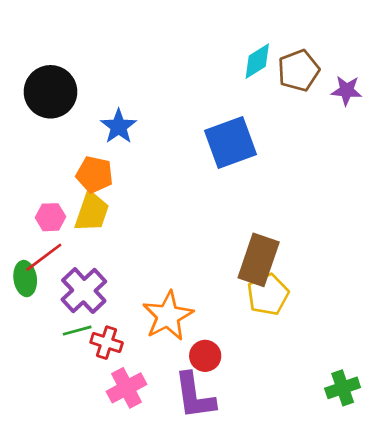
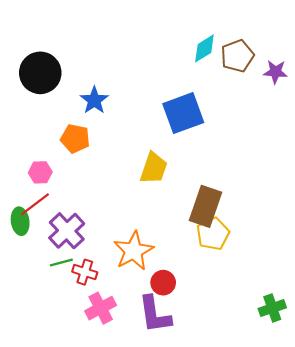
yellow trapezoid: (92, 212) -> (154, 168), moved

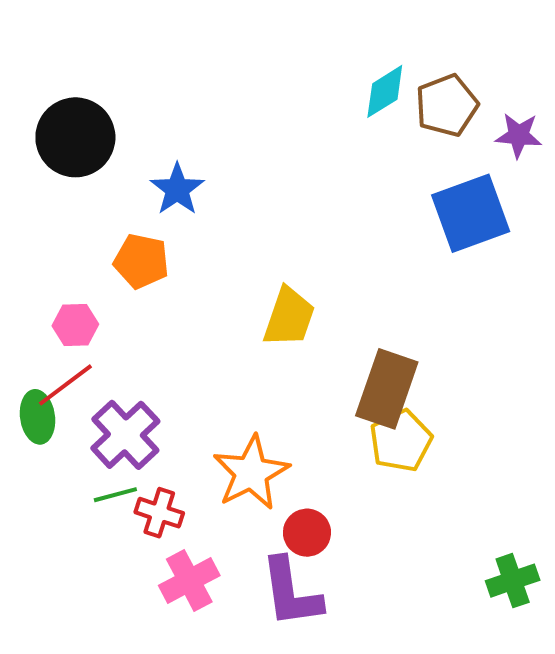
blue square: (183, 113) -> (471, 213), moved

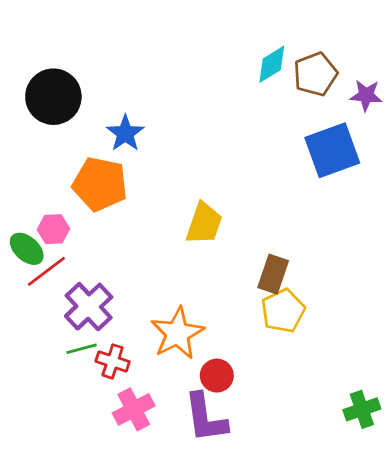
orange pentagon: (141, 261) -> (100, 184), size x1.4
brown rectangle: (387, 389) -> (273, 274), size x0.7
green ellipse: (37, 417) -> (27, 249), moved, turned -40

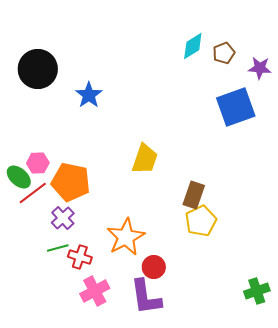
brown pentagon: (315, 74) -> (224, 53), size x0.7
orange pentagon: (100, 184) -> (71, 182), moved
purple cross: (89, 307) -> (63, 218), size x0.7

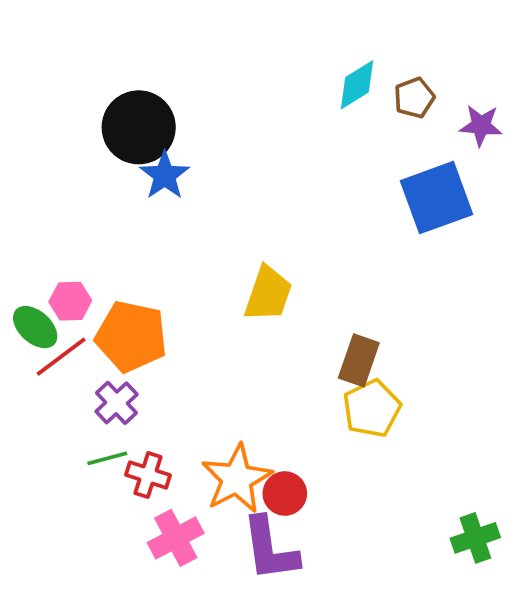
black circle: (38, 69) -> (139, 127), moved
orange star: (126, 237) -> (237, 479), moved

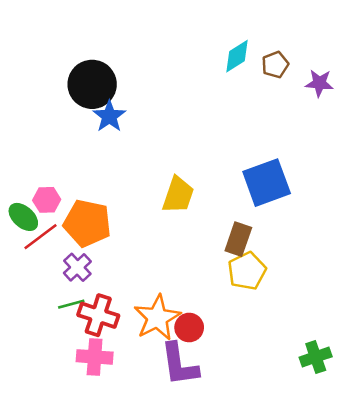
blue square: (436, 198) -> (267, 183), moved
red cross: (148, 475) -> (98, 315), size x1.4
pink cross: (176, 538) -> (95, 357), moved, turned 32

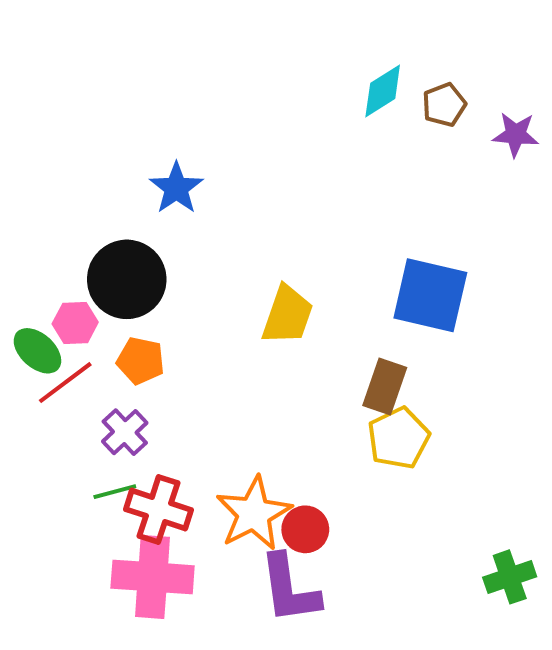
black circle: (92, 84) -> (127, 279), moved
blue square: (267, 183) -> (430, 295), turned 33
orange pentagon: (87, 223) -> (141, 361), size x0.6
pink cross: (95, 357) -> (153, 577), size x1.4

